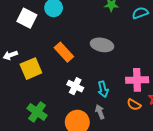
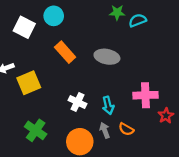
cyan semicircle: (140, 13) -> (138, 20), moved
orange rectangle: (64, 52) -> (65, 52), moved
orange semicircle: (134, 105) -> (126, 129), moved

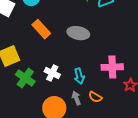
green cross: (36, 130) -> (25, 78), moved

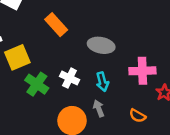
gray ellipse: (78, 33) -> (101, 45), moved
orange semicircle: (95, 97) -> (138, 116), moved

